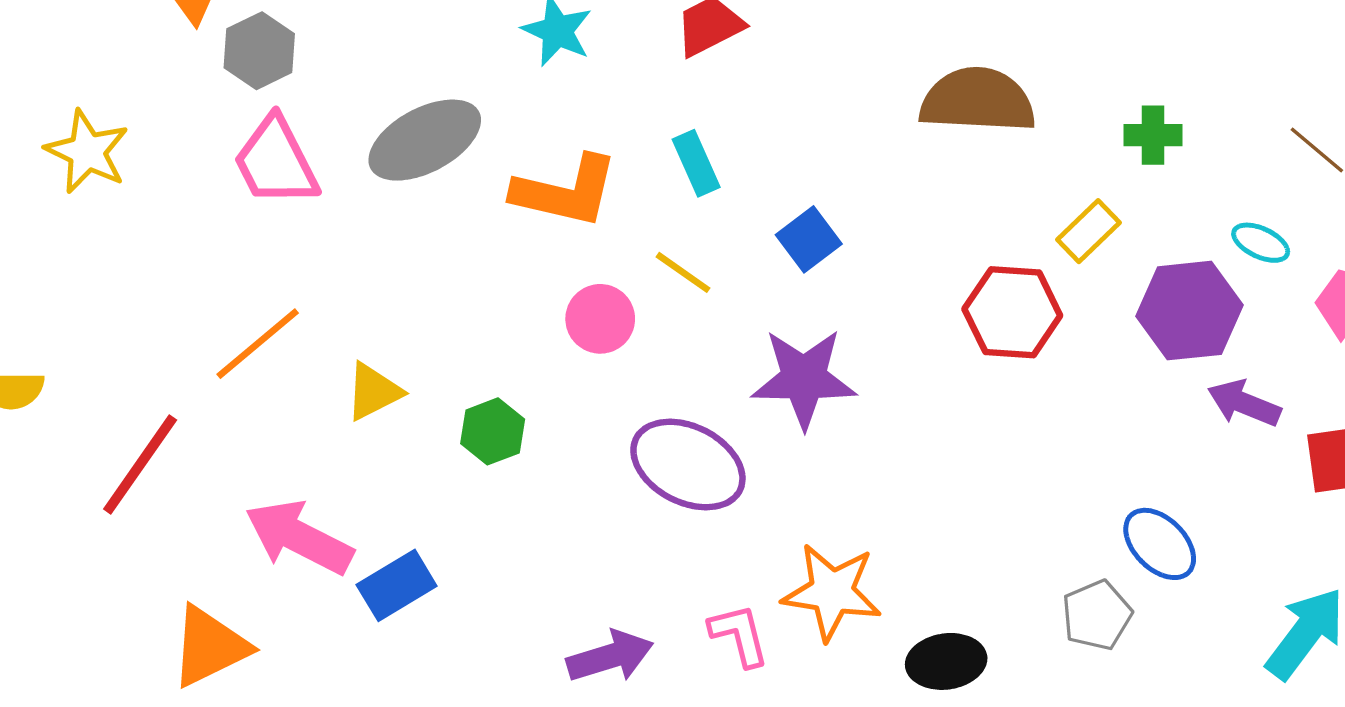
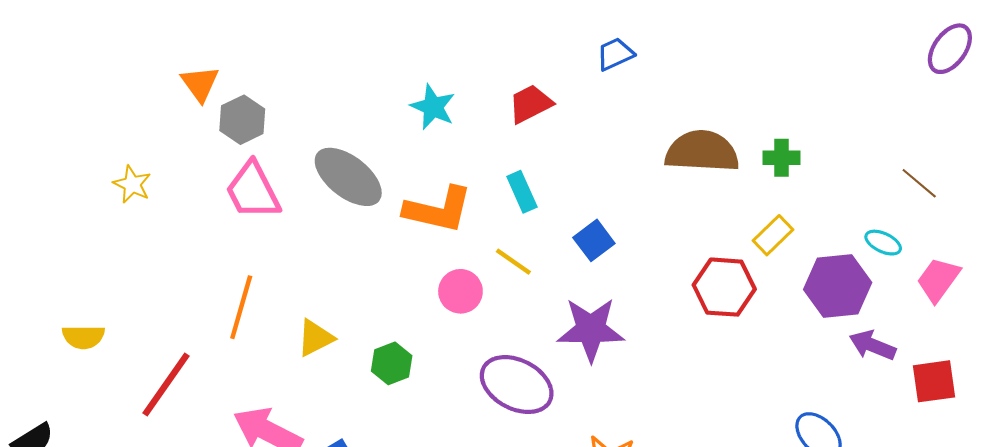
green cross: (1153, 135) -> (781, 158), moved
gray ellipse: (425, 140) -> (348, 177), turned 66
yellow star: (87, 152) -> (132, 184), size x0.7
orange line: (258, 344) -> (241, 307), turned -34

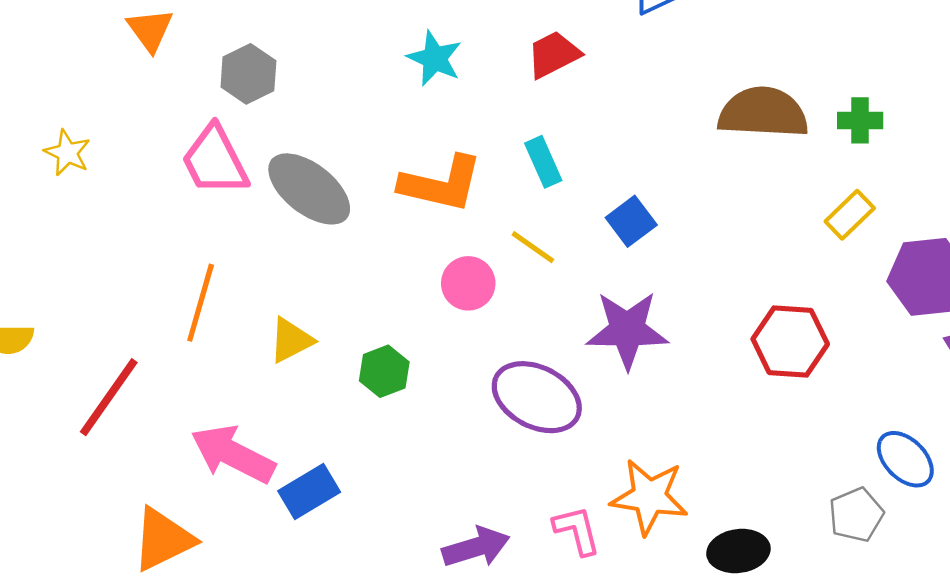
gray hexagon: (242, 120) -> (248, 74), moved
gray ellipse: (348, 177) -> (309, 189), moved
red hexagon: (724, 287) -> (790, 342), moved

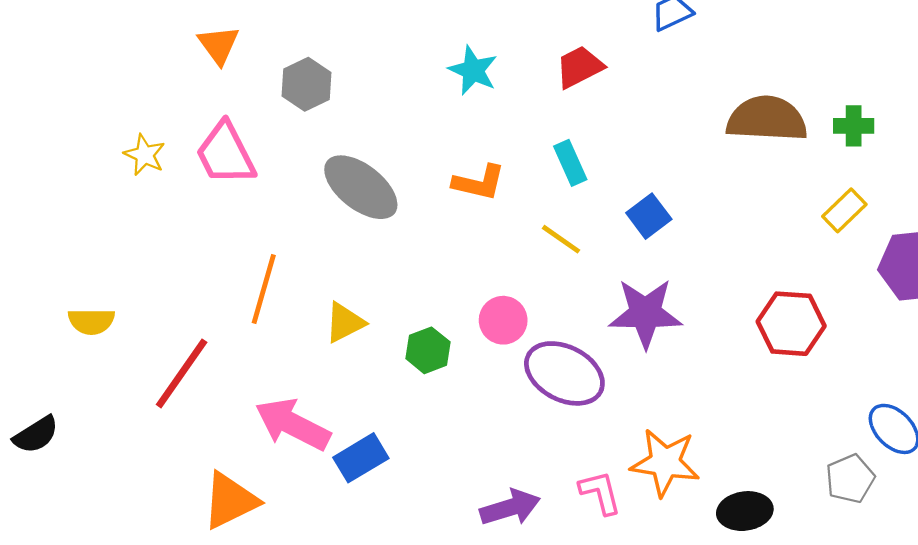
pink trapezoid: (215, 161) -> (226, 154), moved
orange L-shape: (441, 184) -> (479, 183), size x0.7
pink circle: (468, 283) -> (503, 320), moved

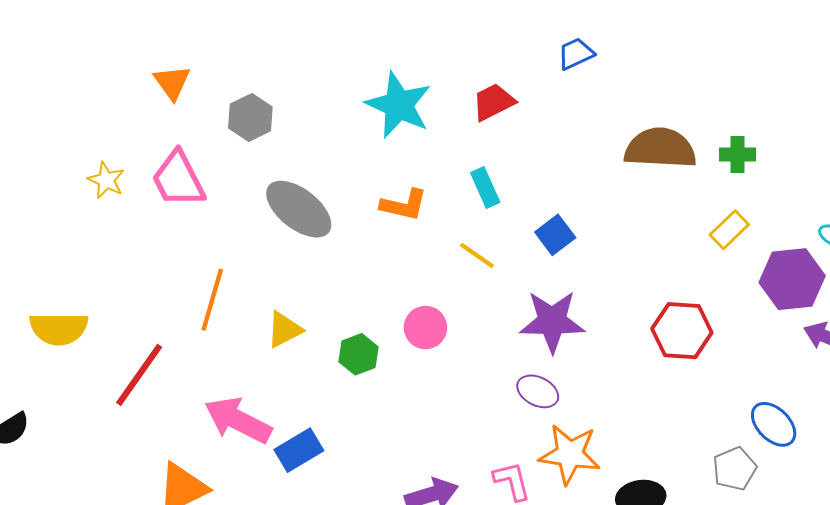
cyan star: (473, 70) -> (399, 105), size x1.5
yellow semicircle: (91, 321) -> (59, 329), size x1.4
purple ellipse: (564, 373) -> (538, 391), moved, size x0.6

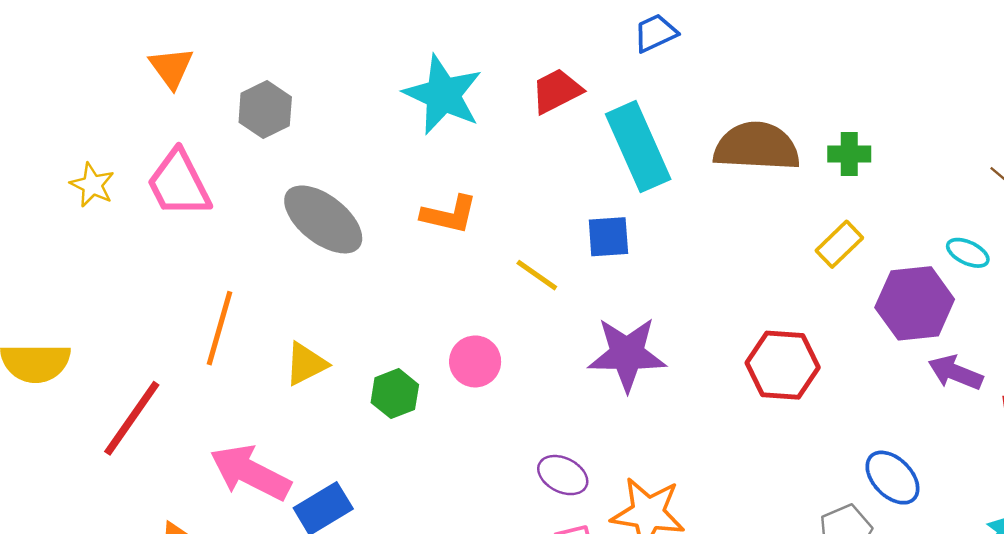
cyan rectangle: (485, 187) -> (638, 147), moved, size x1.8
blue square: (555, 235) -> (608, 237), moved, turned 33
purple ellipse: (538, 391) -> (563, 475), moved

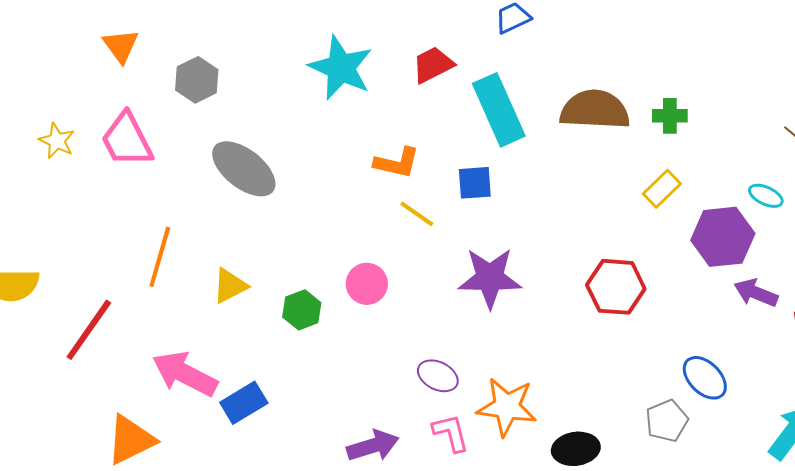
orange L-shape: (449, 215) -> (397, 163), moved

